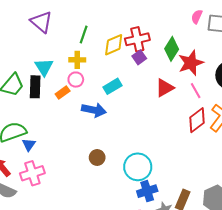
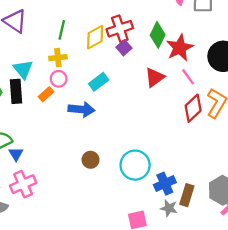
blue cross: (147, 191) -> (165, 184), moved

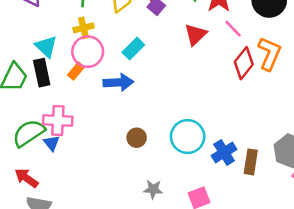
pink circle: (59, 79) -> (88, 52), size x1.6
pink cross: (23, 184) -> (58, 121), moved, turned 35
gray star: (169, 208) -> (153, 189), moved

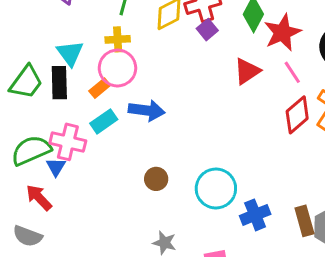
cyan rectangle: (133, 49) -> (104, 121), moved
brown rectangle: (251, 162) -> (304, 221), moved, turned -35
red arrow: (27, 178) -> (39, 198), moved

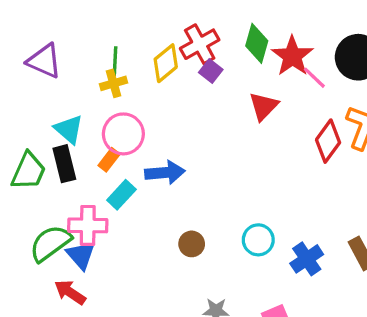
yellow cross: (118, 39) -> (114, 83), moved
pink line: (292, 72) -> (314, 78), moved
blue triangle: (56, 167) -> (81, 255), size x1.4
cyan circle: (216, 188) -> (258, 240), size x0.7

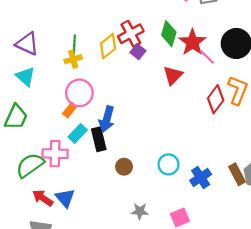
cyan triangle: (69, 129) -> (25, 76), moved
black rectangle: (64, 164) -> (99, 139), moved
blue arrow: (165, 173) -> (107, 119), turned 110
blue triangle: (81, 255) -> (65, 198), moved

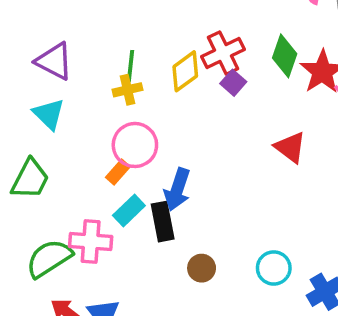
red triangle: (173, 75) -> (290, 147), moved, turned -40

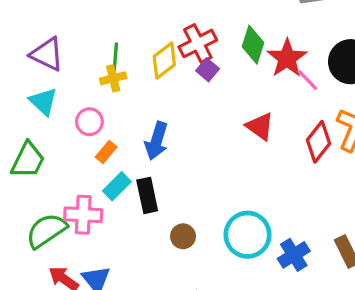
pink circle: (135, 145) -> (89, 122), moved, size x0.7
blue arrow: (177, 189) -> (157, 141), moved
cyan circle: (274, 268) -> (248, 235), size x1.5

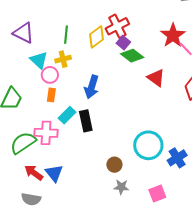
green diamond: (253, 45) -> (132, 56), moved, turned -70
yellow cross: (113, 78) -> (63, 59), moved
cyan triangle: (43, 102) -> (39, 60), moved
orange rectangle: (106, 152) -> (51, 95), moved, turned -32
brown circle: (183, 236) -> (114, 165), moved

